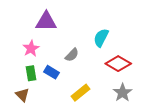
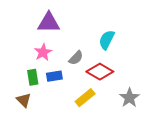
pink star: (31, 48) -> (43, 52), moved
red diamond: (118, 64) -> (100, 72), moved
blue rectangle: (51, 72) -> (54, 76), turned -40

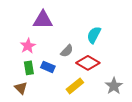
pink star: (43, 52) -> (28, 46), moved
blue rectangle: (54, 76) -> (48, 67), turned 32

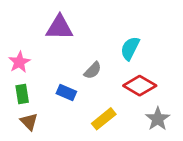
pink star: (28, 46) -> (19, 62), moved
red diamond: (88, 63) -> (140, 86), moved
green rectangle: (29, 68) -> (22, 94), moved

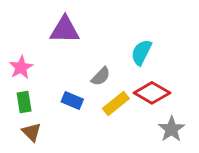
yellow rectangle: (104, 119) -> (116, 103), moved

